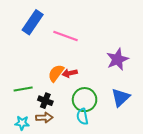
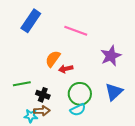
pink line: (65, 36) -> (76, 31), moved
orange semicircle: (56, 73) -> (53, 59), moved
cyan semicircle: (82, 117) -> (78, 110), turned -105
cyan star: (22, 123) -> (31, 116), moved

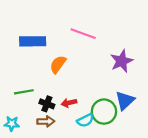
blue rectangle: (31, 21) -> (33, 41), moved, turned 55
red arrow: (66, 69) -> (69, 103), moved
green circle: (80, 94) -> (104, 112), moved
cyan star: (31, 116) -> (12, 124), moved

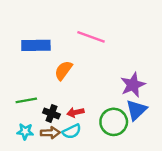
purple star: (122, 61) -> (133, 85), moved
cyan semicircle: (85, 120) -> (72, 131), moved
cyan star: (12, 124) -> (25, 131), moved

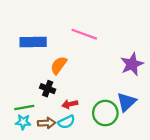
purple star: (133, 85) -> (132, 64), moved
green line: (26, 100) -> (24, 107), moved
black cross: (51, 114) -> (48, 89), moved

